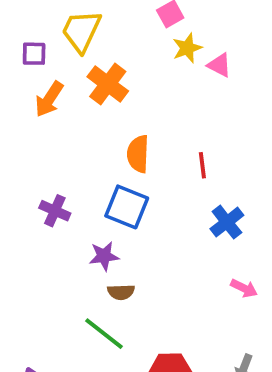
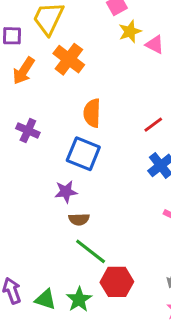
red line: (202, 165) -> (153, 125), moved, turned 60
purple cross: (55, 211) -> (28, 130), moved
green line: (104, 334) -> (91, 251), moved

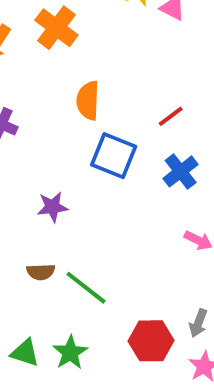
blue square: (83, 154) -> (114, 156), moved
brown semicircle: (79, 219) -> (41, 272), moved
red hexagon: (117, 282) -> (151, 341), moved

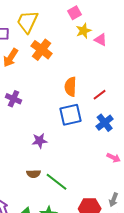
orange semicircle: (88, 101) -> (71, 87), moved
blue square: (114, 156) -> (71, 115), turned -35

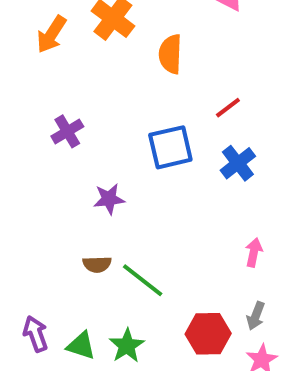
orange semicircle: (71, 87) -> (170, 54), moved
purple cross: (14, 99) -> (67, 131), moved, turned 35
pink arrow: (114, 158) -> (254, 252), moved, turned -104

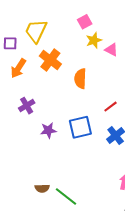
purple cross: (67, 131) -> (27, 106), moved
purple star: (109, 199) -> (48, 130), moved

